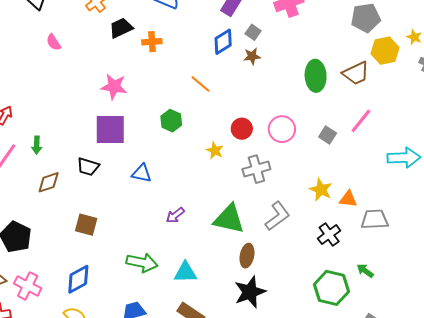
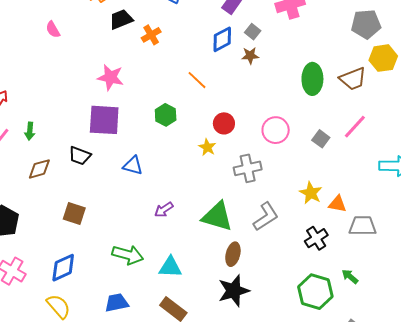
orange cross: (152, 42) -> (151, 35), turned -30
red circle: (242, 129) -> (224, 123), moved

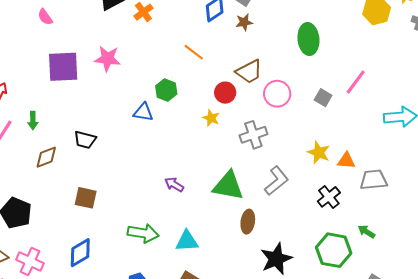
brown trapezoid: (353, 79) -> (249, 72), moved
purple square: (104, 120) -> (63, 67), moved
blue triangle: (133, 166) -> (143, 112), moved
purple arrow: (164, 210) -> (174, 184), turned 72
black star: (234, 291) -> (276, 259), moved

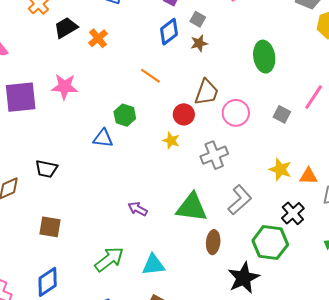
brown trapezoid: (249, 72) -> (207, 92), turned -40
green arrow: (143, 233) -> (109, 259), turned -44
green hexagon: (334, 250) -> (270, 243), moved

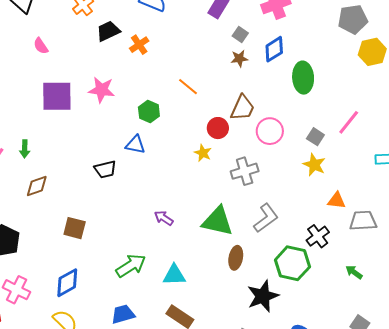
blue diamond: (169, 32) -> (274, 49), moved
green hexagon: (125, 115) -> (149, 112), moved
black trapezoid: (46, 169) -> (105, 169), moved, turned -30
yellow star: (280, 169) -> (314, 165), moved

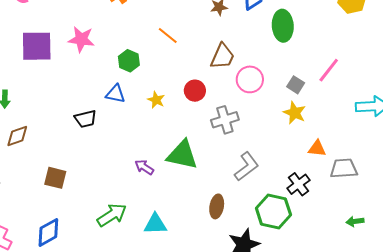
red circle: (218, 128) -> (195, 91), moved
yellow star: (203, 153) -> (156, 100), moved
green triangle: (218, 221) -> (182, 155), moved
green arrow: (354, 272) -> (355, 221), moved, turned -42

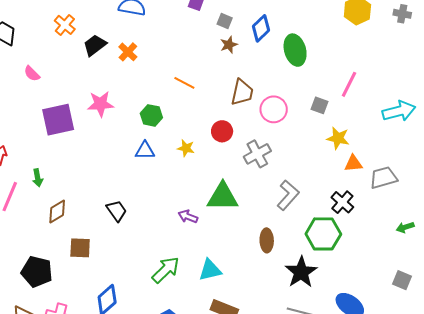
yellow star: (295, 113) -> (338, 138), moved
black trapezoid: (86, 119) -> (117, 211), moved, turned -100
brown square: (55, 178) -> (80, 248), moved

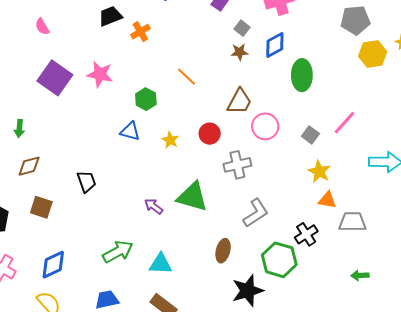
purple square: (58, 120) -> (55, 78), turned 32

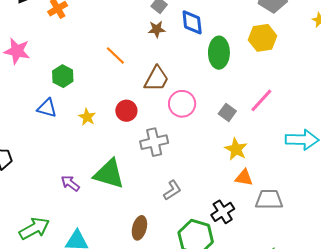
blue diamond: (275, 45) -> (192, 22), turned -68
yellow hexagon: (373, 54) -> (263, 38), moved
orange line: (186, 77) -> (115, 56), moved
gray L-shape: (256, 213) -> (172, 190), size x0.7

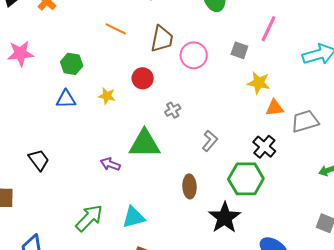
gray cross: (154, 142) -> (173, 110), moved, size x0.6

